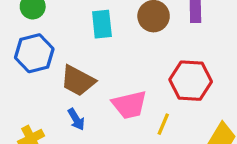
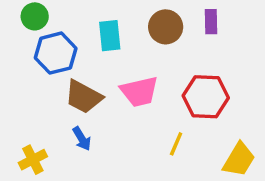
blue hexagon: (34, 53) -> (56, 53), moved
pink trapezoid: (129, 105) -> (139, 92), moved

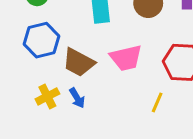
blue hexagon: (56, 53) -> (41, 40), moved
yellow cross: (33, 160) -> (47, 96), moved

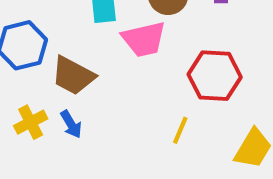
pink trapezoid: (126, 58) -> (144, 39), moved

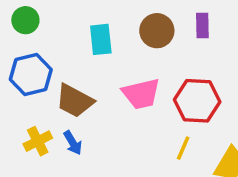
pink trapezoid: (144, 39) -> (141, 94), moved
yellow line: (180, 130) -> (183, 148), moved

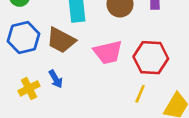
brown trapezoid: (75, 101) -> (61, 40), moved
blue arrow: (73, 143) -> (56, 79), moved

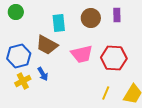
blue hexagon: (24, 38) -> (19, 56), moved
yellow line: (140, 94) -> (106, 93), moved

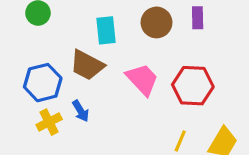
pink trapezoid: (82, 54) -> (142, 79), turned -120

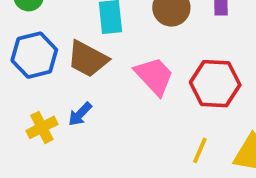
blue hexagon: (43, 83) -> (34, 55), moved
blue arrow: (81, 111) -> (80, 114), turned 75

